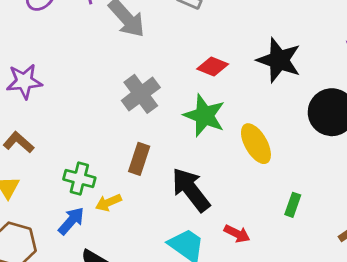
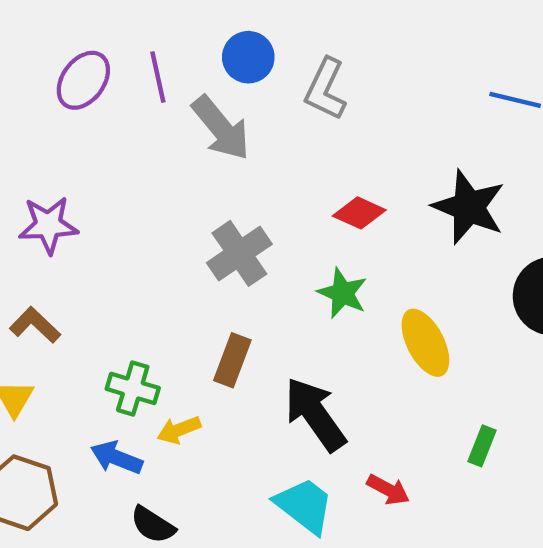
green star: (204, 115) -> (342, 293), size x0.7
blue arrow: (71, 221) -> (116, 458), turned -112

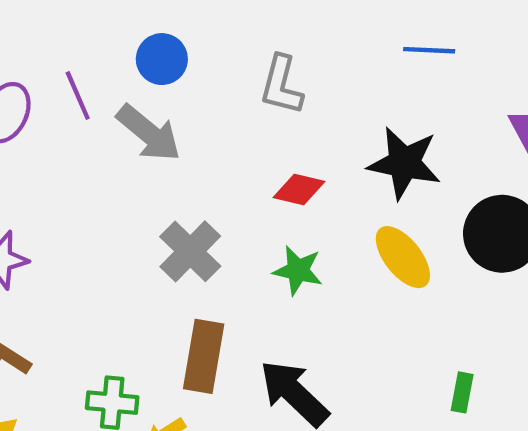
gray L-shape: (326, 89) -> (281, 85), moved
yellow ellipse: (425, 343) -> (403, 257), moved
brown rectangle: (232, 360) -> (204, 356), size x1.4

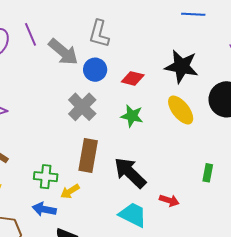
blue circle: (162, 59) -> (95, 70), moved
gray L-shape: (281, 85) -> (99, 34), moved

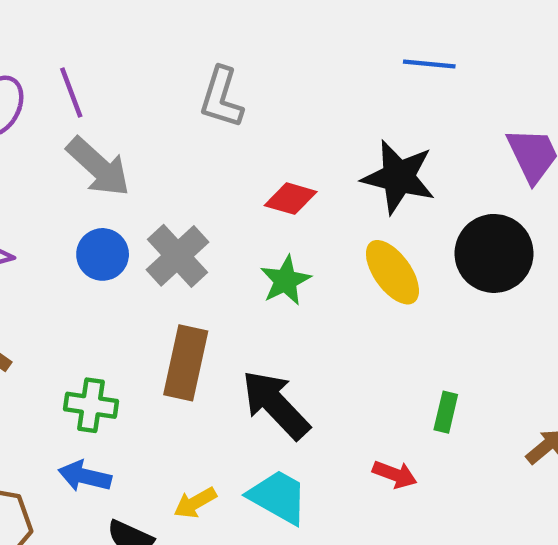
gray arrow: (63, 52) -> (98, 167), moved
blue circle: (95, 70) -> (103, 254), moved
green star: (132, 116) -> (285, 281), turned 30
yellow arrow: (70, 191) -> (195, 503), moved
red arrow: (169, 200) -> (395, 474), moved

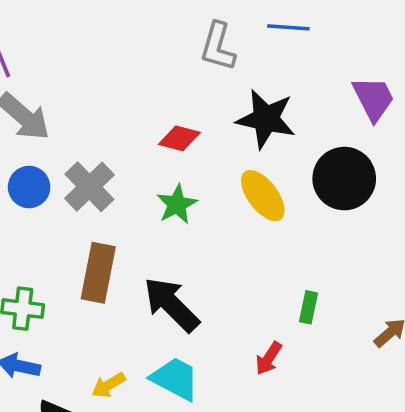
gray L-shape: (221, 98) -> (218, 47), moved
red arrow: (395, 474) -> (269, 358), turned 104

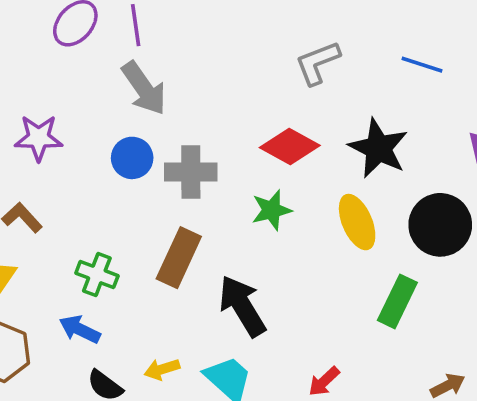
gray L-shape: (218, 47) -> (318, 63), moved, turned 39
red diamond: (179, 138) -> (290, 147), size x1.4
gray cross: (89, 187) -> (191, 172), turned 30
green rectangle: (309, 307) -> (397, 301), moved, size x1.6

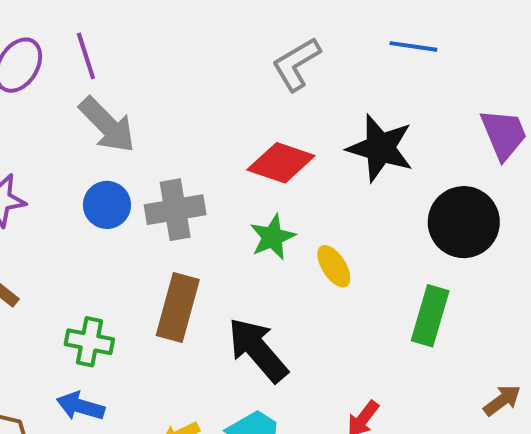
yellow ellipse: (357, 222) -> (334, 266), moved, size x0.7

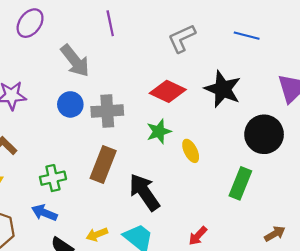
purple line: (86, 56) -> (110, 23), moved
green cross: (89, 342) -> (53, 178), turned -30

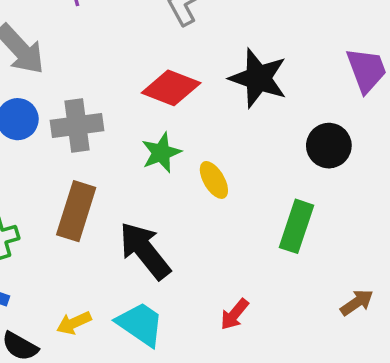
black circle: (264, 134) -> (329, 146), size x0.7

